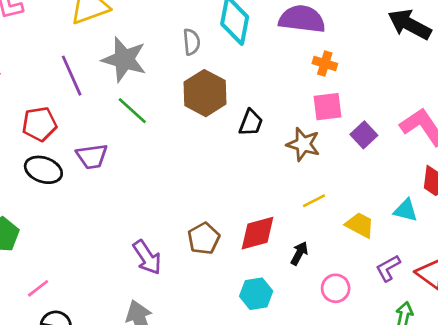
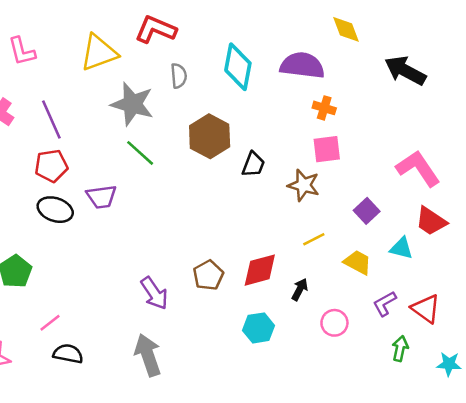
gray semicircle: (192, 42) -> (179, 76), moved
purple line: (72, 76) -> (51, 119), moved
purple square: (364, 135) -> (367, 211), moved

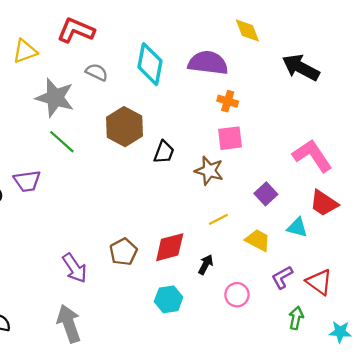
yellow triangle: (99, 53) -> (25, 51), size x0.7
gray semicircle: (179, 76) -> (97, 72), turned -60

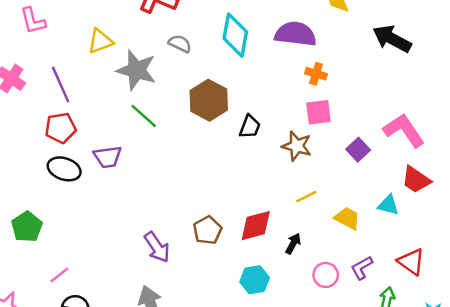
yellow triangle: (25, 51) -> (100, 41), moved
purple square: (266, 194) -> (358, 150), moved
purple L-shape: (282, 277) -> (362, 268), moved

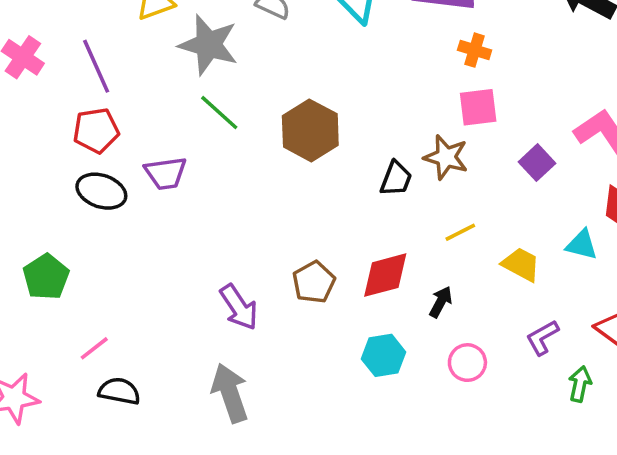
brown hexagon: (209, 100) -> (310, 130), moved
black trapezoid: (250, 127) -> (396, 179), moved
pink circle: (326, 275) -> (467, 363), moved

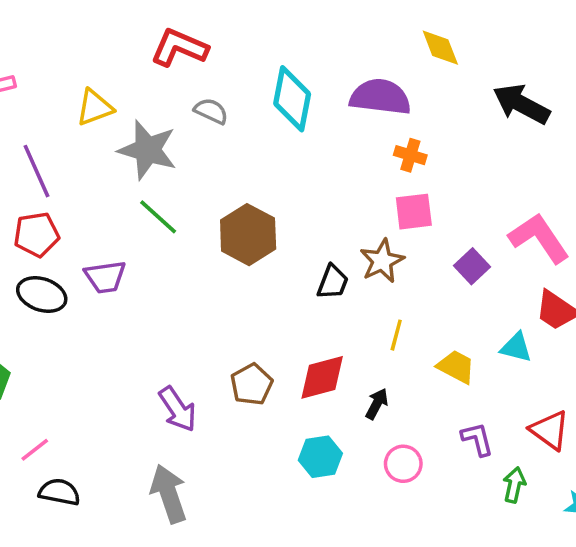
brown star: (446, 157) -> (382, 261), turned 30
yellow line: (460, 232) -> (396, 335), turned -48
purple L-shape: (542, 338) -> (477, 439), turned 105

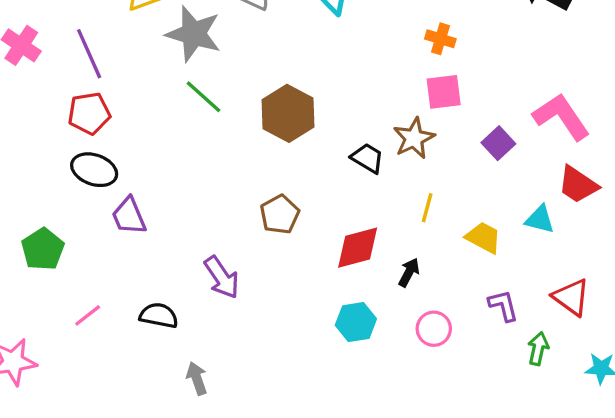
purple trapezoid: (105, 277) -> (129, 216), moved, turned 75
black trapezoid: (333, 282) -> (368, 158), turned -80
brown pentagon: (252, 384) -> (280, 214), moved
black semicircle: (59, 492) -> (159, 315), moved
gray arrow: (169, 494) -> (197, 378), moved, size x0.6

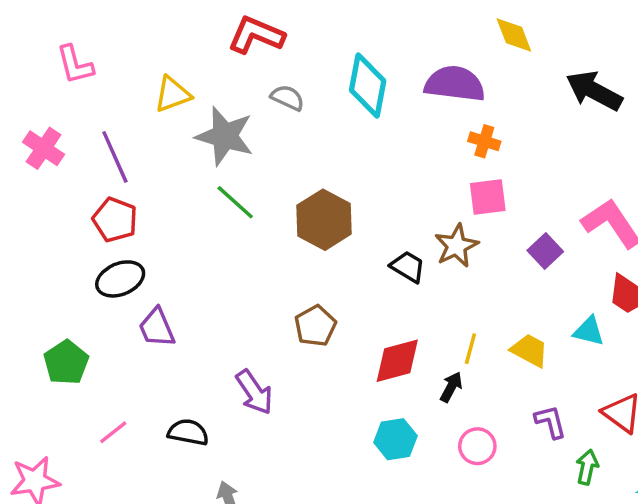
red pentagon: (89, 113) -> (115, 220), turned 30
black ellipse: (94, 170) -> (120, 279), turned -42
yellow line: (427, 208) -> (470, 349), moved

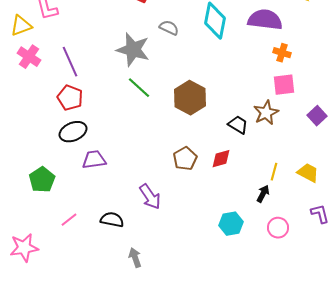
yellow triangle: (172, 94) -> (21, 26), moved
purple trapezoid: (157, 328) -> (94, 160), turned 105
red diamond: (397, 361) -> (221, 159), moved, size x0.7

